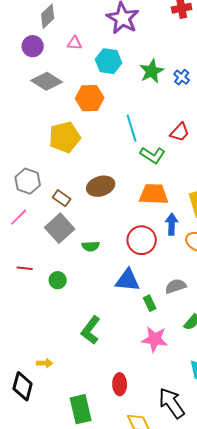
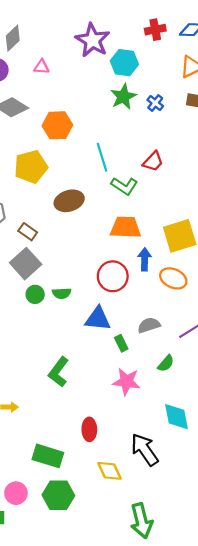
cyan hexagon: (109, 61) -> (124, 63), moved
brown ellipse: (101, 186) -> (69, 201), moved
green semicircle: (91, 246) -> (62, 293), moved
green circle: (58, 280) -> (35, 294), moved
green rectangle: (81, 409) -> (48, 456), turned -60

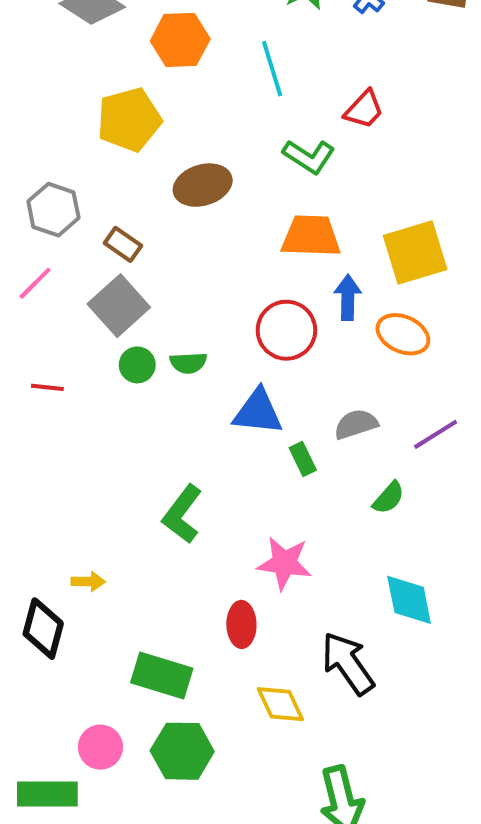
cyan line: (102, 157) -> (272, 69), moved
pink star: (127, 382) -> (284, 563), moved

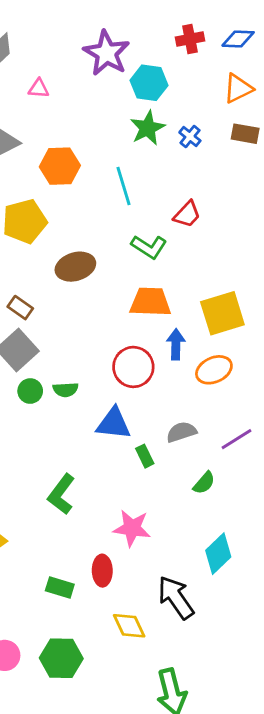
orange ellipse: (403, 334) -> (214, 370), turned -48
cyan diamond: (409, 600) -> (218, 554), turned 57
green rectangle: (162, 676) -> (60, 588), moved, size x0.7

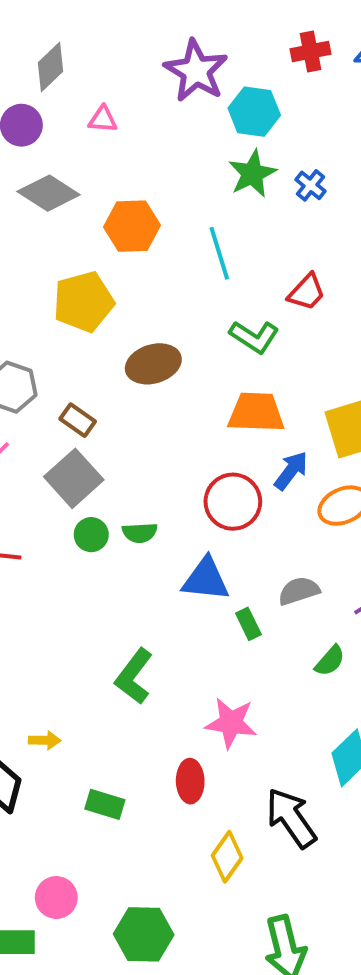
blue arrow: (176, 344) -> (291, 471), turned 36
green rectangle: (60, 588) -> (105, 804), moved
yellow diamond: (129, 626) -> (227, 857), turned 60
green hexagon: (61, 658) -> (144, 934), moved

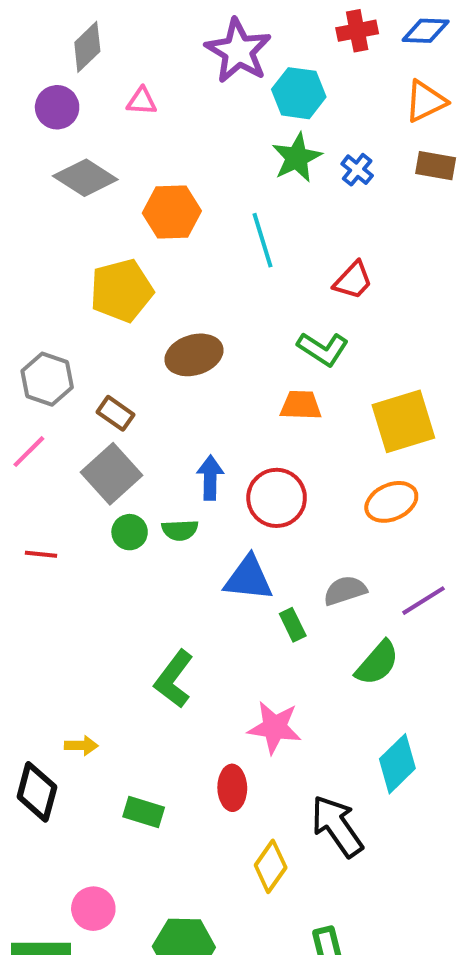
green L-shape: (254, 337) -> (323, 349), moved
orange trapezoid: (256, 412) -> (301, 405), size x0.7
blue arrow: (291, 471) -> (210, 478), moved, turned -36
green semicircle: (330, 661) -> (377, 663), size x1.4

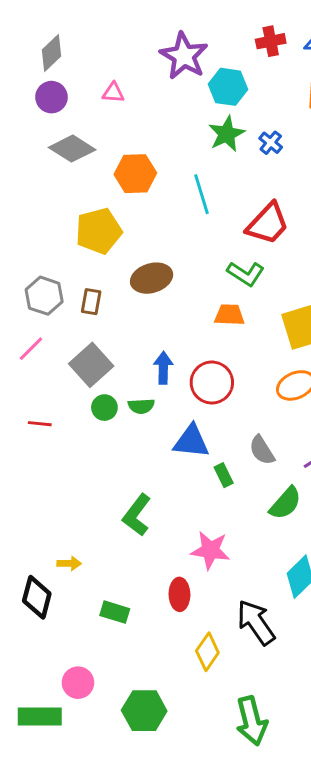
gray diamond: (87, 47) -> (51, 53), moved
red trapezoid: (353, 280) -> (268, 224), size x1.5
brown rectangle: (115, 413) -> (91, 302), moved, turned 65
gray semicircle: (345, 590) -> (262, 450), turned -104

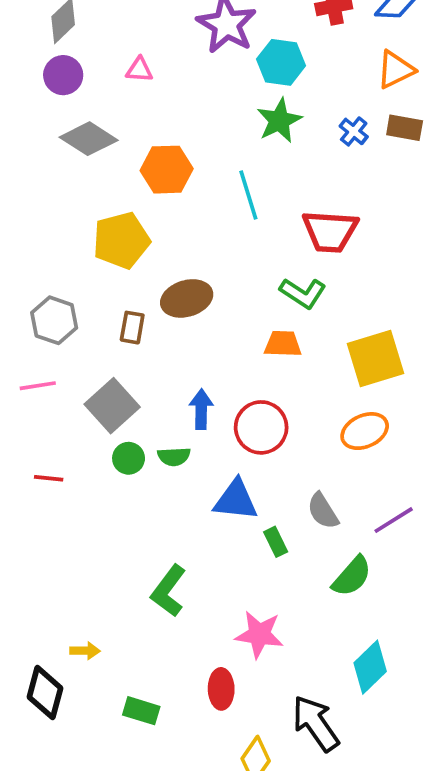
blue cross: (271, 143) -> (354, 131), moved
red trapezoid: (268, 224) -> (330, 231), turned 51
brown rectangle: (91, 302) -> (132, 328), moved
pink line: (31, 349) -> (38, 386), turned 36

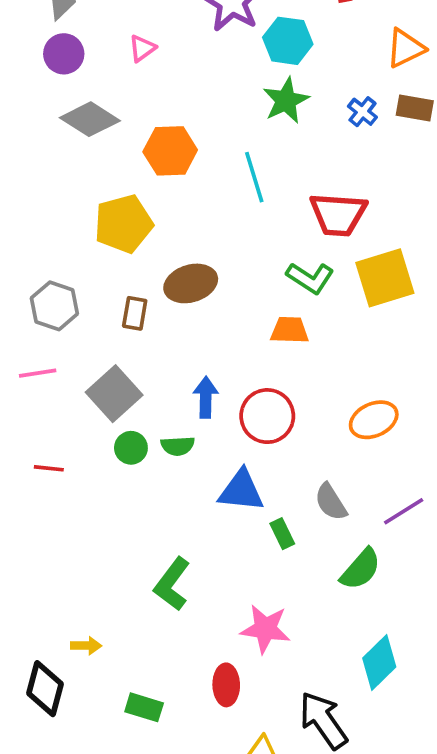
pink triangle: (139, 70) -> (142, 48), turned -40
yellow square: (375, 358) -> (385, 278), moved

